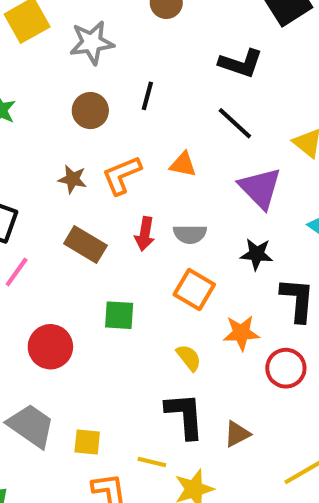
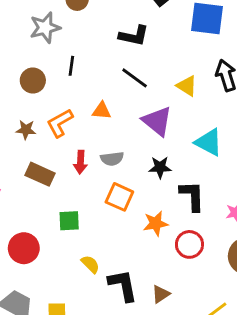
gray star: (92, 43) -> (45, 28), moved
yellow semicircle: (189, 358) -> (90, 264), moved

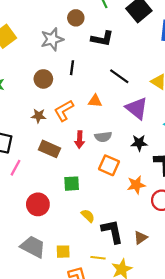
black L-shape: (134, 36) -> (102, 39), moved

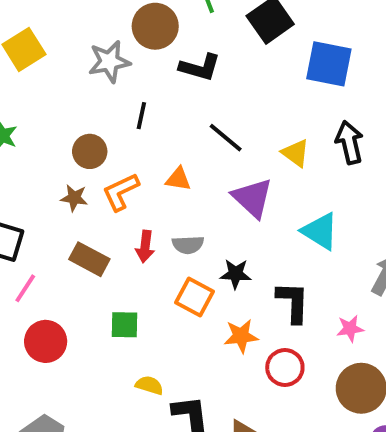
brown circle: (76, 18) -> (155, 26), size x1.5
brown circle: (43, 79) -> (90, 151), moved
black star: (139, 143) -> (236, 274), moved
red circle: (38, 204) -> (46, 341), moved
yellow semicircle: (88, 216) -> (149, 385), turned -32

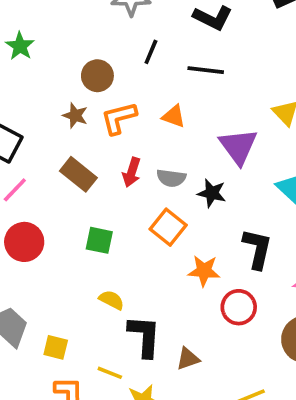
black line: (226, 138) -> (206, 70), moved, turned -44
black star: (236, 274) -> (212, 193), moved

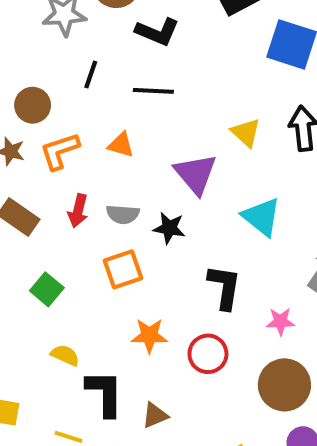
orange square: (168, 227) -> (123, 269), turned 36
green square: (99, 240) -> (47, 289), turned 32
orange star: (204, 271) -> (149, 336), moved

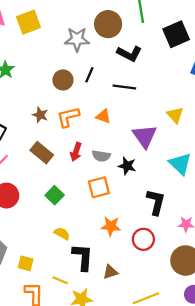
brown circle: (33, 105) -> (63, 80), moved

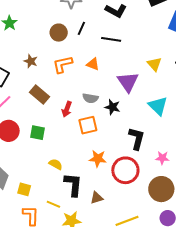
brown star: (40, 115) -> (31, 61), moved
red arrow: (76, 152) -> (67, 109), moved
green square: (55, 195) -> (38, 133), moved, turned -35
red circle: (143, 239) -> (125, 170), size x1.4

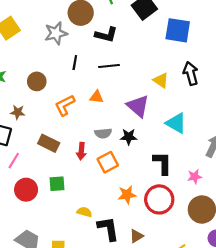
brown circle: (59, 33) -> (37, 81), moved
brown star: (31, 61) -> (18, 112), moved

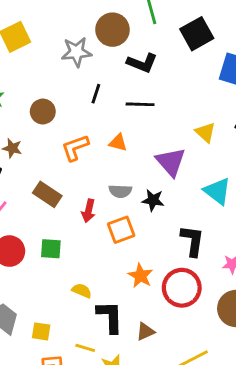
orange star: (127, 195) -> (140, 276), turned 30

